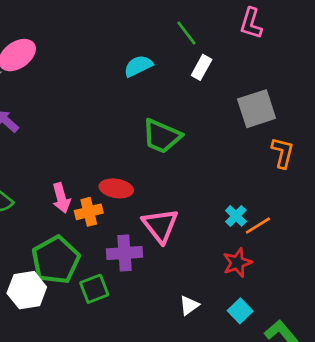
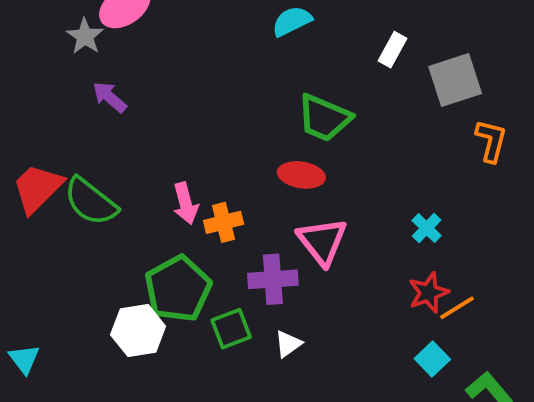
white rectangle: (202, 67) -> (392, 50), moved
red ellipse: (116, 188) -> (301, 175), moved
orange line: (258, 226) -> (457, 308), moved
white triangle: (189, 305) -> (288, 344), moved

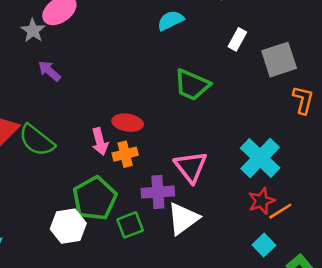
red ellipse: (301, 175) -> (128, 123), moved
cyan cross: (427, 228) -> (260, 158), size x2.0
white triangle: (288, 344) -> (183, 219), moved, size x1.8

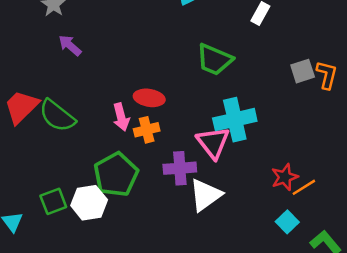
gray square: (279, 60) -> (303, 71), moved, size x0.7
cyan cross: (260, 158) -> (235, 120), moved, turned 33
green square: (130, 225) -> (53, 201), moved

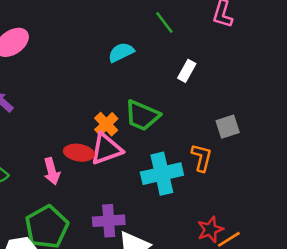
orange L-shape: (327, 75) -> (202, 158), moved
orange cross: (147, 130) -> (106, 124), moved, turned -30
pink triangle: (213, 143) -> (106, 149), moved, turned 48

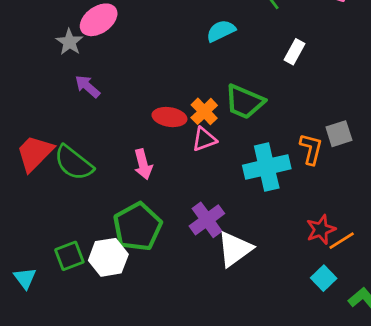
gray square: (228, 127) -> (339, 134), moved
pink triangle: (106, 149) -> (204, 139), size x0.7
red ellipse: (79, 153) -> (169, 117), moved
purple cross: (109, 221) -> (207, 220), turned -32

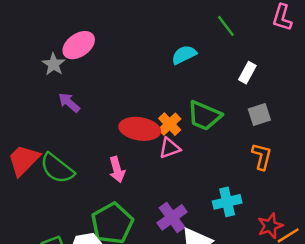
red ellipse: (169, 117) -> (140, 129), size x1.4
gray square: (339, 134) -> (259, 115), moved
cyan cross: (267, 167) -> (227, 202), moved, size x0.7

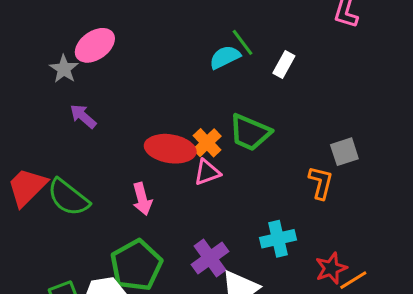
green line: (226, 26) -> (243, 42), moved
white rectangle: (247, 73) -> (284, 65), moved
gray square: (259, 115) -> (344, 152), moved

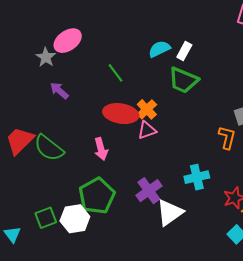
green line: (243, 42) -> (116, 73), moved
white rectangle: (284, 65) -> (184, 51), moved
green trapezoid: (250, 132) -> (183, 80), moved

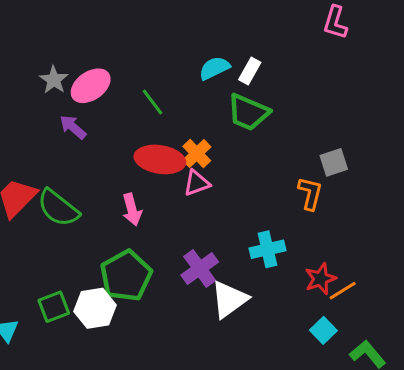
pink ellipse: (68, 41) -> (91, 86), moved

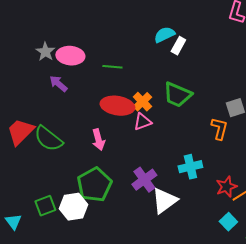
cyan semicircle: (214, 68) -> (164, 35), moved
pink ellipse: (91, 86) -> (70, 56), turned 40
green line: (153, 102) -> (112, 67), turned -48
green trapezoid: (248, 112) -> (177, 95), moved

